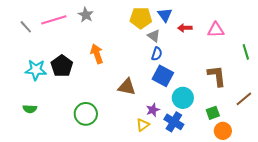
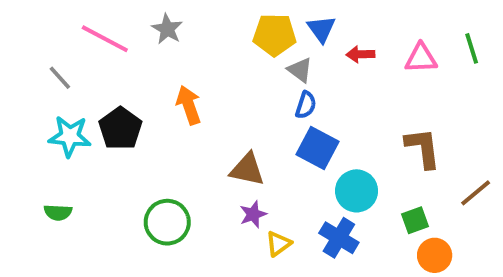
pink line: (54, 20) -> (105, 39), turned 45
gray line: (26, 27) -> (60, 78), moved
green line: (246, 52) -> (472, 48), moved
purple star: (153, 110) -> (253, 214), moved

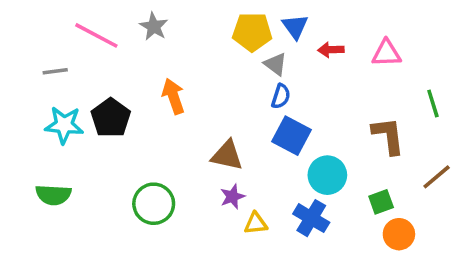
green line: (472, 48) -> (433, 103), moved
gray line: (60, 78) -> (55, 71), turned -55
green semicircle: (58, 212) -> (53, 195), size x1.4
yellow triangle: (278, 244) -> (256, 223), turned 30

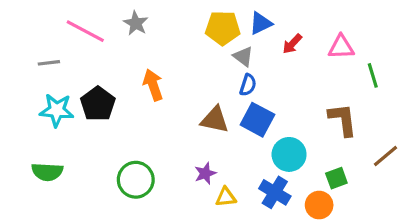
blue triangle: (295, 26) -> (261, 23), turned 40
red arrow: (331, 50) -> (292, 44), turned -45
green line: (433, 103) -> (373, 75), moved
brown triangle: (227, 155) -> (215, 120), moved
orange circle: (399, 234) -> (319, 205), moved

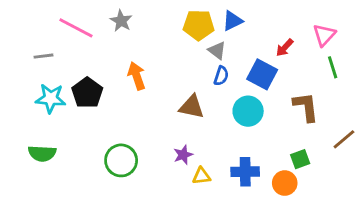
red arrow: (292, 44) -> (285, 48), moved
pink triangle: (341, 47) -> (324, 35), moved, turned -45
blue square: (257, 120) -> (262, 74), moved
cyan circle: (289, 154) -> (248, 111), moved
blue cross: (275, 192) -> (245, 172), turned -32

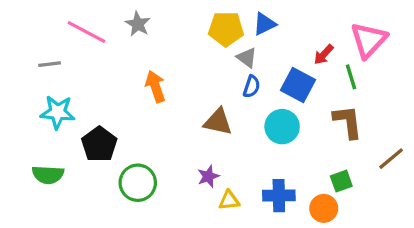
pink triangle: (324, 35) -> (369, 40), size x1.4
green line: (333, 67) -> (351, 77), moved
black pentagon: (87, 93) -> (99, 144), moved

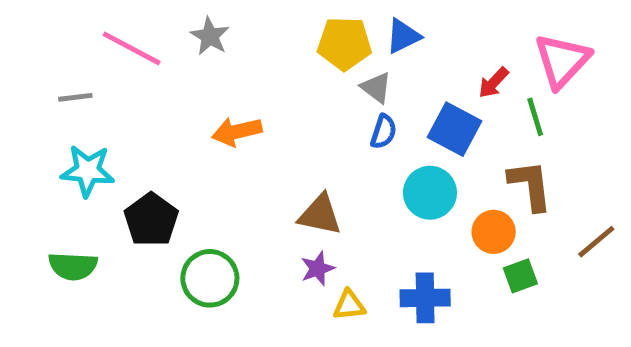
orange arrow: (155, 87) -> (237, 132), turned -84
brown triangle: (218, 122) -> (320, 215), moved
orange circle: (324, 208) -> (494, 232), moved

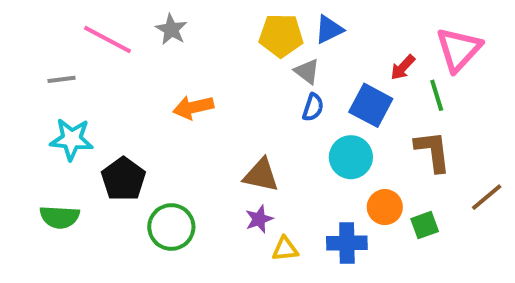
orange circle: (494, 232) -> (385, 207), moved

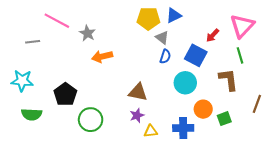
gray star: (171, 29) -> (87, 33), moved
green line: (437, 95) -> (240, 55), moved
cyan star: (72, 139) -> (22, 81), moved
brown line: (487, 197) -> (257, 104), turned -30

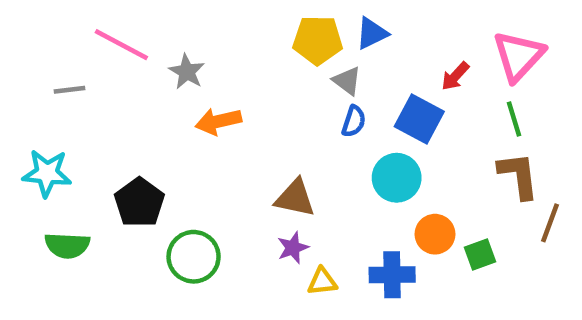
brown L-shape: (228, 80) -> (518, 175), moved

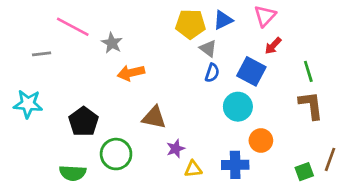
pink triangle: (518, 56) -> (265, 16), moved, size x0.7
brown triangle: (295, 198) -> (154, 117), moved
brown line: (550, 223) -> (330, 159), moved
green semicircle: (67, 245) -> (73, 173), moved
green square: (480, 254) -> (304, 172), moved

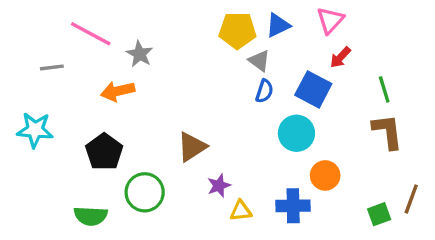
orange arrow: (131, 73) -> (118, 91), moved
brown triangle: (154, 117) -> (192, 147), turned -45

